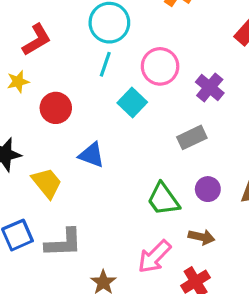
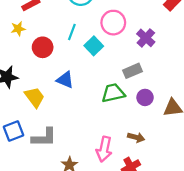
cyan line: (105, 64) -> (72, 32), moved
purple circle: (208, 189) -> (145, 97), moved
green trapezoid: (163, 199) -> (113, 93), moved, turned 110
pink arrow: (154, 257) -> (104, 149), turned -35

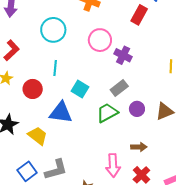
pink circle: (113, 23) -> (100, 40), moved
cyan square: (94, 46) -> (80, 89), moved
blue triangle: (65, 80) -> (61, 113), size x1.4

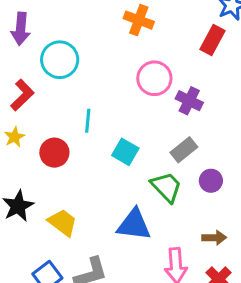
cyan circle: (53, 30) -> (60, 60), moved
blue triangle: (61, 113) -> (134, 225), moved
green trapezoid: (107, 113) -> (166, 187), turned 75

